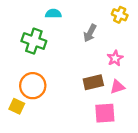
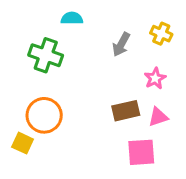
yellow cross: (120, 15) -> (161, 34), moved

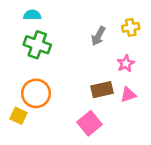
cyan semicircle: (72, 18) -> (32, 15), moved
yellow cross: (161, 34) -> (131, 27), turned -35
pink square: (141, 152) -> (90, 123), moved, turned -35

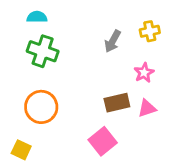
yellow square: (19, 116) -> (21, 150), moved

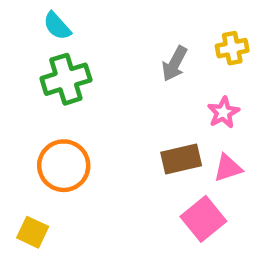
cyan semicircle: (37, 17) -> (57, 26), turned -132
green cross: (43, 51) -> (66, 79), turned -36
pink square: (103, 141) -> (203, 219), moved

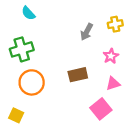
green cross: (66, 79) -> (22, 49), moved
brown rectangle: (181, 159) -> (78, 75), moved

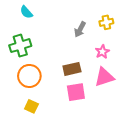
pink triangle: (113, 84) -> (104, 77), size x1.5
pink square: (101, 109) -> (76, 92), moved, turned 30
yellow square: (16, 115) -> (31, 106), moved

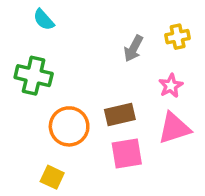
green cross: (20, 46) -> (34, 76), turned 30
orange circle: (29, 76) -> (69, 126), moved

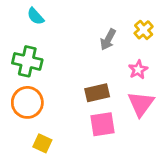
yellow cross: (178, 37) -> (144, 30), turned -30
orange circle: (69, 126) -> (27, 102), moved
pink triangle: (174, 128) -> (141, 104), turned -36

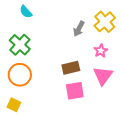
yellow cross: (144, 30) -> (105, 22), size x1.5
green cross: (27, 61) -> (20, 45), turned 30
yellow square: (42, 143) -> (14, 105), moved

